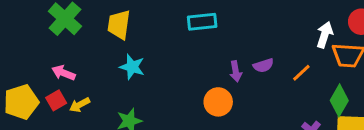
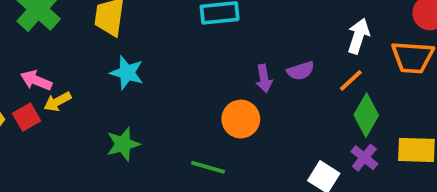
white arrow: (325, 35) -> (359, 36), moved
green diamond: (339, 100) -> (366, 115), moved
yellow arrow: (80, 105) -> (57, 102), moved

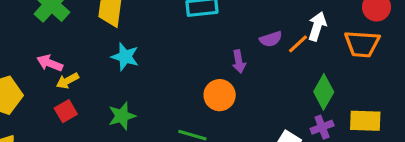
purple semicircle: (301, 71) -> (271, 39), moved
orange line: (351, 80) -> (298, 44), moved
red square: (27, 117) -> (66, 111), moved
purple cross: (364, 158) -> (322, 127), turned 30

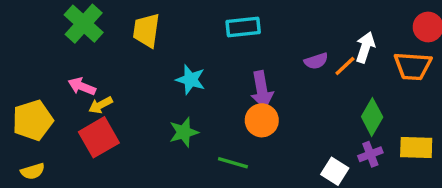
cyan star: (125, 57) -> (190, 80), moved
purple arrow: (239, 61) -> (262, 90), moved, size x1.5
red square: (66, 111) -> (99, 137), size x1.6
green star: (122, 116) -> (184, 132), moved

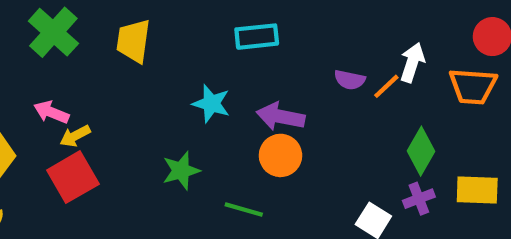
purple semicircle: (316, 61) -> (350, 80), turned 30
cyan star: (190, 80) -> (211, 104), moved
purple arrow: (262, 90) -> (280, 117), turned 111

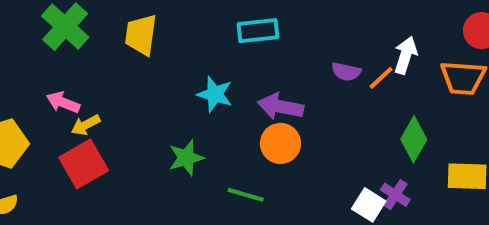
purple cross: (419, 199) -> (395, 195), moved, turned -36

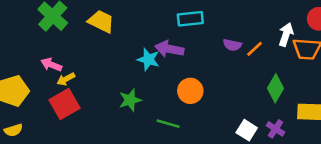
cyan rectangle: (258, 31) -> (190, 19), moved
yellow trapezoid: (141, 35) -> (101, 21), turned 108
white arrow: (406, 55) -> (286, 35), moved
purple arrow: (280, 107) -> (169, 49), moved
purple cross: (395, 195) -> (276, 129), moved

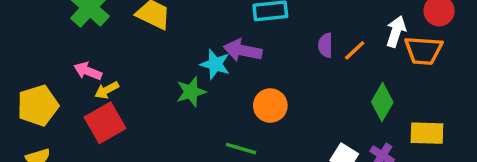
purple semicircle: (232, 45) -> (325, 45), turned 78
green star: (130, 100) -> (191, 92), moved

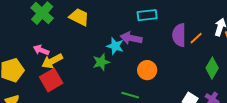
purple semicircle: (325, 45) -> (179, 35), size x1.6
yellow arrow: (107, 90) -> (52, 61), size x1.5

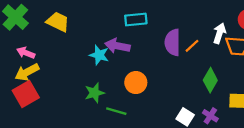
pink arrow: (41, 50) -> (26, 53), moved
green star: (101, 62) -> (95, 93), moved

